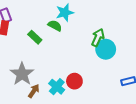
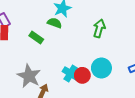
cyan circle: (106, 49) -> (101, 68), moved
cyan cross: (57, 87) -> (71, 74), moved

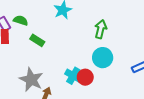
green semicircle: (55, 23) -> (21, 20), moved
cyan circle: (101, 68) -> (103, 58), moved

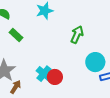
cyan circle: (103, 58) -> (95, 62), moved

